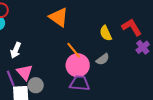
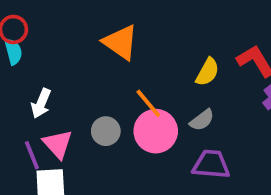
yellow semicircle: (106, 33) -> (207, 72), turned -126
purple trapezoid: (80, 83) -> (211, 164), moved
gray circle: (36, 85) -> (106, 131), moved

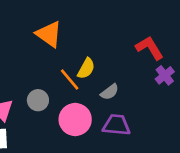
yellow semicircle: (207, 72) -> (86, 69), moved
pink circle: (156, 131) -> (75, 119), moved

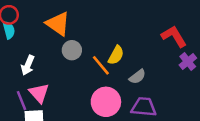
orange triangle: (49, 34) -> (58, 24), moved
gray circle: (38, 100) -> (72, 50), moved

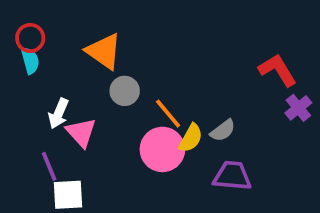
yellow semicircle: (116, 55) -> (191, 138), moved
pink triangle: (39, 93) -> (81, 132), moved
pink circle: (106, 102) -> (162, 149), moved

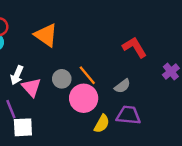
red L-shape: (278, 70) -> (135, 47), moved
gray circle: (125, 91) -> (62, 79), moved
yellow semicircle: (191, 138) -> (102, 124), moved

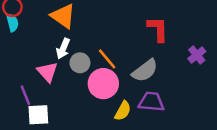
red L-shape: (135, 47) -> (158, 29), turned 30
white arrow: (17, 75) -> (63, 49), moved
gray semicircle: (122, 86) -> (145, 71), size x1.5

